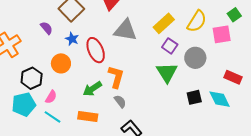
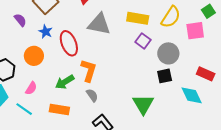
yellow rectangle: (164, 23) -> (138, 18), turned 50
green triangle: (167, 72) -> (143, 104), moved
pink semicircle: (51, 97) -> (31, 88), moved
black square: (194, 97) -> (165, 76), moved

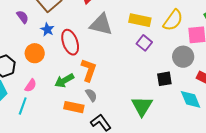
gray circle: (168, 53) -> (183, 57), moved
cyan line: (24, 109) -> (23, 106), turned 72
orange rectangle: (59, 110) -> (74, 107), moved

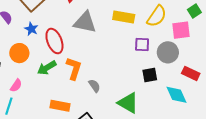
purple square: (144, 43) -> (142, 45), moved, turned -35
green arrow: (64, 81) -> (47, 68), moved
gray semicircle: (91, 95) -> (94, 86), moved
green triangle: (142, 106) -> (128, 103), turned -30

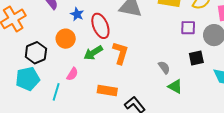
pink semicircle: (16, 85) -> (72, 74), moved
gray semicircle: (94, 86) -> (164, 67), moved
green triangle: (128, 103) -> (175, 86), size x0.7

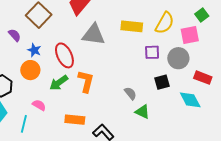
blue star: (77, 14) -> (34, 50), moved
pink semicircle: (72, 74) -> (39, 105), turned -88

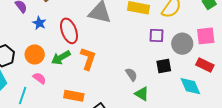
pink square: (190, 35) -> (206, 36), moved
orange circle: (30, 70) -> (35, 54), moved

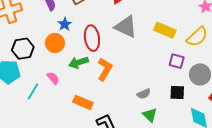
orange circle: (35, 54) -> (55, 43), moved
gray semicircle: (131, 74) -> (144, 94), turned 88

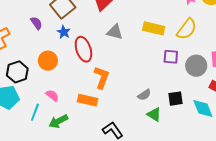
blue star: (65, 24) -> (64, 32), moved
gray triangle: (126, 27) -> (115, 32), size x0.7
green arrow: (78, 62) -> (58, 121), moved
black square: (177, 92) -> (176, 99), moved
orange rectangle: (83, 102) -> (88, 100), moved

